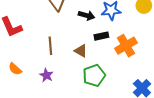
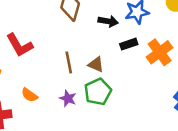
brown triangle: (81, 51) -> (96, 64), moved
green pentagon: (94, 75) -> (98, 92), moved

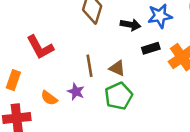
purple star: (68, 98) -> (76, 92), moved

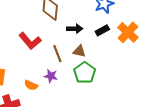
black arrow: (130, 25) -> (75, 29), moved
red L-shape: (40, 47) -> (30, 41), moved

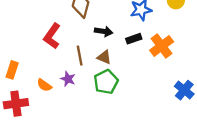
red L-shape: (30, 41) -> (52, 36), turned 65

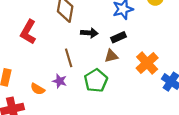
red L-shape: (52, 36) -> (28, 32), moved
orange cross: (162, 46) -> (147, 63), moved
brown triangle: (104, 57) -> (111, 56), moved, turned -32

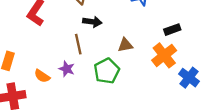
black arrow: (89, 33) -> (92, 22), moved
black rectangle: (118, 37) -> (172, 30), moved

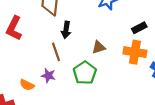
black arrow: (92, 22) -> (66, 30), turned 98
orange cross: (164, 55) -> (135, 52), turned -35

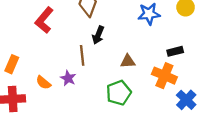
green pentagon: (85, 73) -> (119, 93), moved

